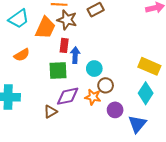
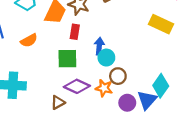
blue arrow: (75, 55) -> (99, 46), moved
yellow rectangle: (149, 66) -> (161, 24), moved
purple diamond: (68, 96) -> (77, 86), turned 35
blue triangle: (137, 124) -> (147, 100), moved

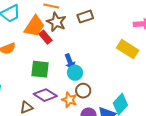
red rectangle: (75, 32) -> (46, 37), moved, turned -56
blue arrow: (99, 46) -> (70, 62), turned 147

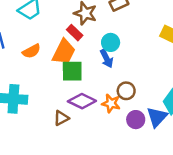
orange trapezoid: (34, 26) -> (64, 52), moved
cyan circle: (75, 73) -> (111, 42), moved

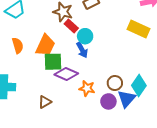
red rectangle: (75, 33) -> (71, 26), moved
orange semicircle: (31, 51) -> (18, 45), turned -77
brown circle: (126, 91) -> (115, 83), moved
purple diamond: (82, 101) -> (66, 74), moved

